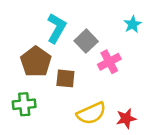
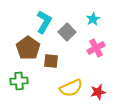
cyan star: (133, 24) -> (93, 19), moved
pink cross: (109, 62) -> (96, 48), moved

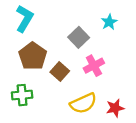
cyan L-shape: (44, 22) -> (24, 19), moved
pink cross: (96, 48) -> (94, 66), moved
brown square: (51, 61) -> (60, 72), turned 35

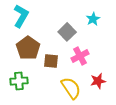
brown square: (60, 72) -> (51, 61), turned -35
yellow semicircle: (83, 103) -> (71, 88), turned -100
red star: (115, 108) -> (98, 81), moved

